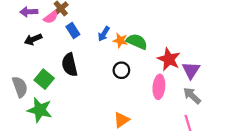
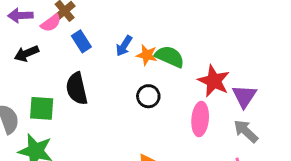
green square: (44, 79) -> (42, 108), turned -36

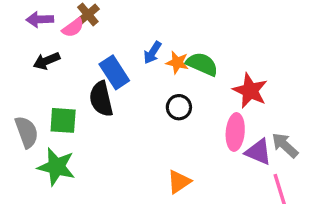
blue rectangle: (81, 41) -> (114, 72), moved, size x1.4
purple triangle: (244, 96) -> (258, 152), moved, turned -40

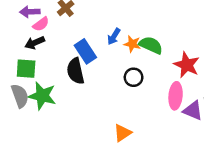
pink semicircle: (73, 28) -> (41, 24), moved
green square: (63, 120) -> (26, 69), moved
green star: (56, 167) -> (42, 96), moved
orange triangle: (179, 182) -> (122, 133), moved

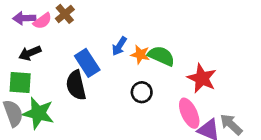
pink semicircle: (41, 24) -> (42, 21), moved
pink ellipse: (176, 96) -> (189, 113), turned -30

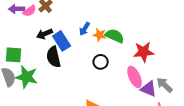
black arrow: (30, 53) -> (45, 34), moved
red star: (202, 78) -> (144, 52), turned -30

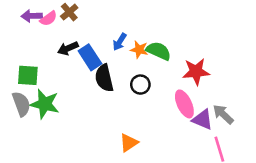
black semicircle: (54, 57) -> (104, 78), moved

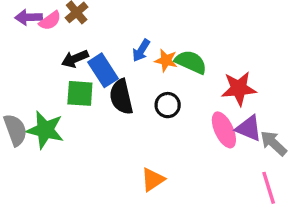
green square: (28, 75) -> (80, 93), moved
purple triangle: (203, 119) -> (249, 128), moved

